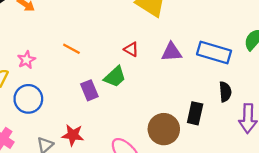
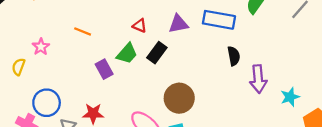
blue circle: (28, 99) -> (47, 103), moved
black rectangle: (195, 113) -> (157, 53), moved, turned 30

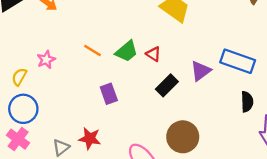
purple triangle: (178, 24) -> (201, 71), moved, turned -35
green trapezoid: (127, 54) -> (127, 51), moved
blue circle: (47, 103) -> (23, 109), moved

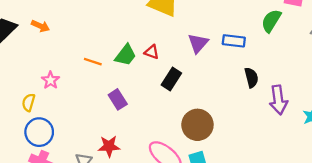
blue rectangle: (238, 61) -> (234, 41), size x0.7
purple triangle: (201, 71) -> (198, 43), moved

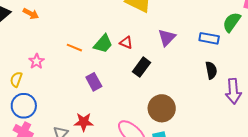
blue rectangle: (234, 41) -> (209, 38), moved

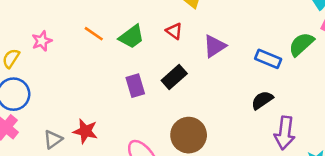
red triangle: (126, 42) -> (174, 31), moved
black semicircle: (211, 70) -> (262, 100), turned -126
purple rectangle: (94, 82) -> (135, 86), moved

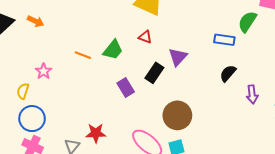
purple triangle: (214, 46) -> (178, 57), moved
purple arrow: (285, 133) -> (252, 94), size x0.7

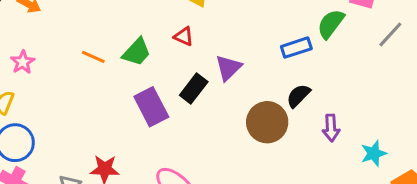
blue rectangle: (224, 40) -> (296, 48), turned -30
pink star: (44, 71) -> (23, 62), moved
purple rectangle: (126, 87) -> (151, 107), size x1.4
brown circle: (177, 115) -> (267, 122), moved

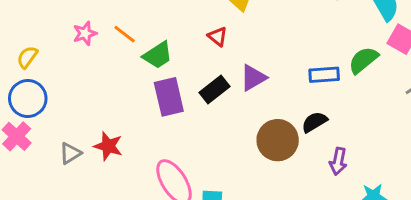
green trapezoid: (137, 52) -> (158, 55), moved
pink star: (23, 62) -> (85, 33), moved

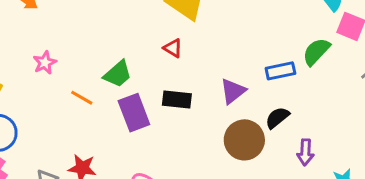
orange line: (125, 34) -> (82, 98), moved
purple triangle: (253, 78) -> (233, 91), moved
black rectangle: (214, 89) -> (177, 99), turned 52

